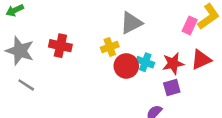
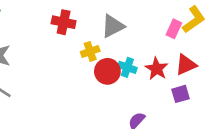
red cross: (60, 46) -> (64, 22), moved
red star: (173, 63) -> (157, 69), turned -30
purple square: (172, 88) -> (181, 94), moved

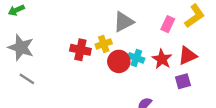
red cross: (64, 22) -> (80, 50), moved
pink rectangle: (174, 29) -> (168, 24), moved

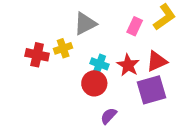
red circle: (119, 61) -> (94, 83), moved
purple square: (183, 81) -> (151, 90), size x1.6

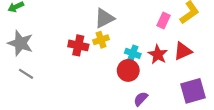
gray triangle: (85, 24) -> (104, 18), moved
purple square: (151, 90) -> (193, 91), moved

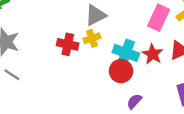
pink rectangle: (163, 20) -> (159, 18), size x1.5
cyan cross: (133, 53) -> (126, 53), size x1.5

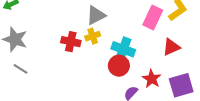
red star: (153, 54) -> (152, 79), moved

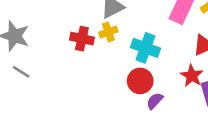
red circle: (119, 66) -> (140, 81), moved
red star: (152, 79) -> (192, 76), moved

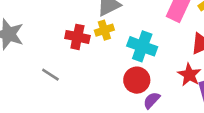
gray line: (21, 72) -> (50, 75), moved

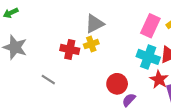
cyan cross: (142, 46) -> (148, 57), moved

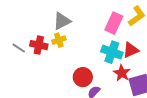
gray line: (48, 80) -> (19, 48), moved

